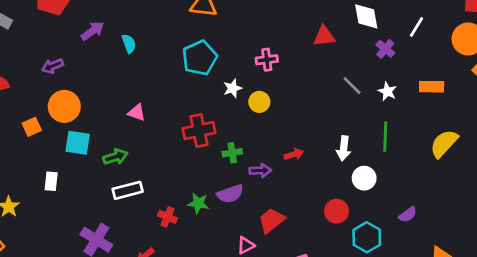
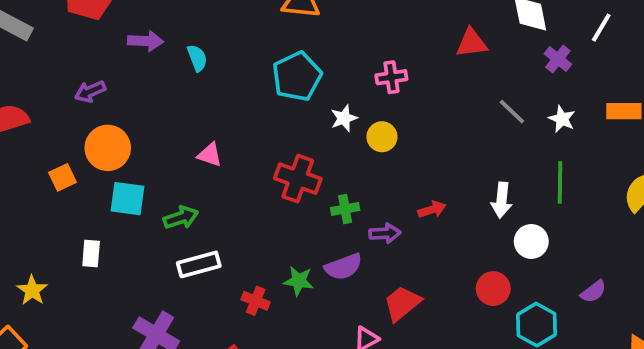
purple arrow: (93, 31) -> (146, 41), turned 40
red cross: (199, 131) -> (298, 179), turned 32

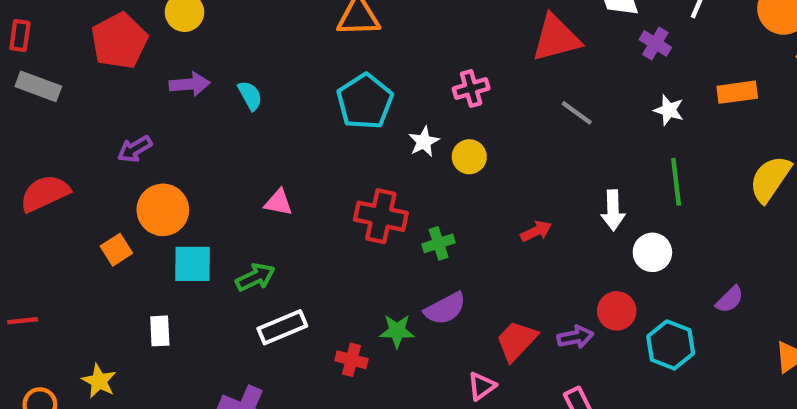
red triangle: (472, 43) -> (556, 38), size x1.4
gray line: (512, 112) -> (577, 113), moved
purple arrow: (385, 233) -> (575, 337), moved

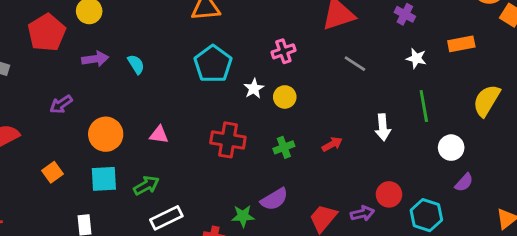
orange circle: (163, 210) -> (106, 134), moved
green cross: (439, 243) -> (284, 147), moved
white circle: (652, 252) -> (451, 148), moved

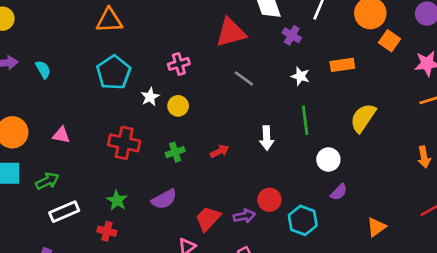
green star: (243, 216) -> (117, 200), moved, turned 30

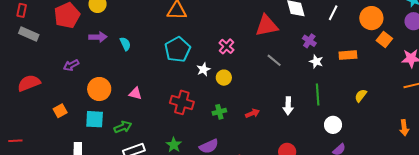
purple cross: (292, 35) -> (309, 41), moved
pink cross: (179, 64) -> (226, 46), turned -35
yellow semicircle: (363, 118) -> (361, 96), size x0.6

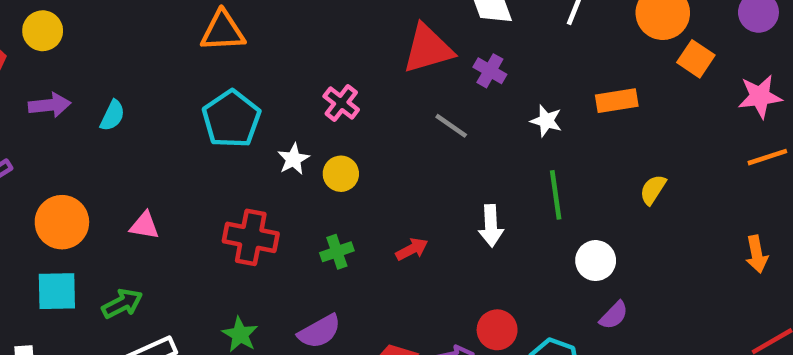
purple cross: (309, 41) -> (490, 71), moved
cyan semicircle: (125, 44) -> (112, 116), turned 56

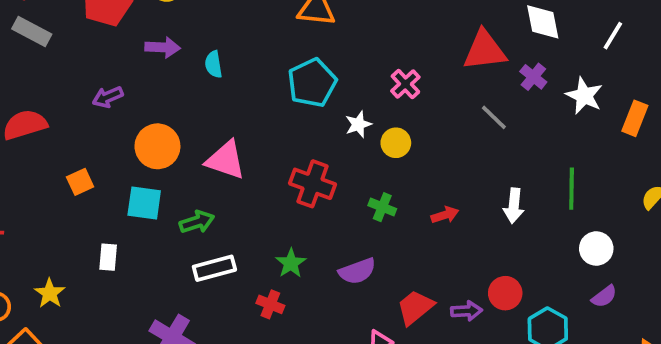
orange rectangle: (617, 101) -> (635, 118), turned -68
cyan semicircle: (112, 116) -> (214, 64), turned 136
white star: (546, 121) -> (584, 96), moved, size x1.4
pink triangle: (144, 226) -> (226, 160), size x1.6
green cross: (337, 252) -> (382, 207), turned 32

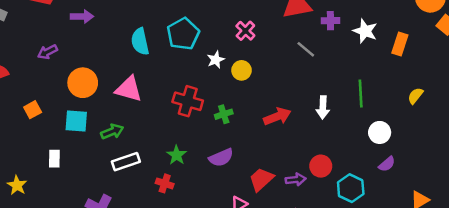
cyan semicircle: (214, 64) -> (140, 42), moved, size x1.5
purple cross: (533, 77) -> (330, 21), turned -36
green cross: (382, 207) -> (224, 114), moved, turned -36
red arrow: (445, 215) -> (277, 116), size x1.5

